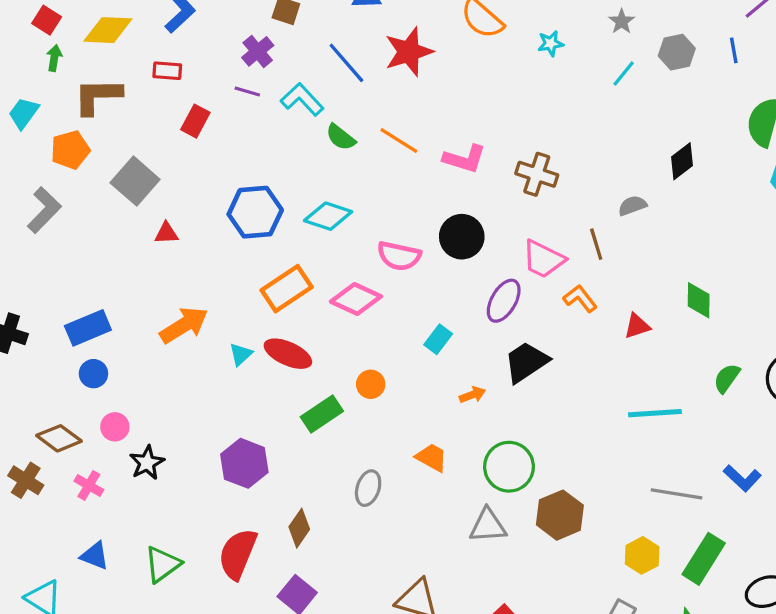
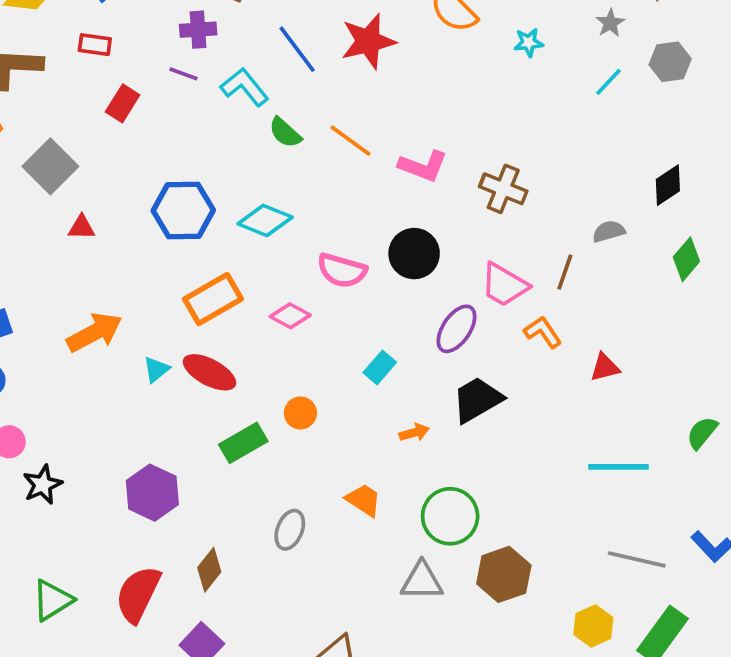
purple cross: (258, 51) -> (198, 30), turned 32
brown line: (596, 244) -> (565, 272), turned 32
pink diamond: (356, 299) -> (290, 316), size x0.7
green diamond: (699, 300) -> (686, 259), moved, turned 36

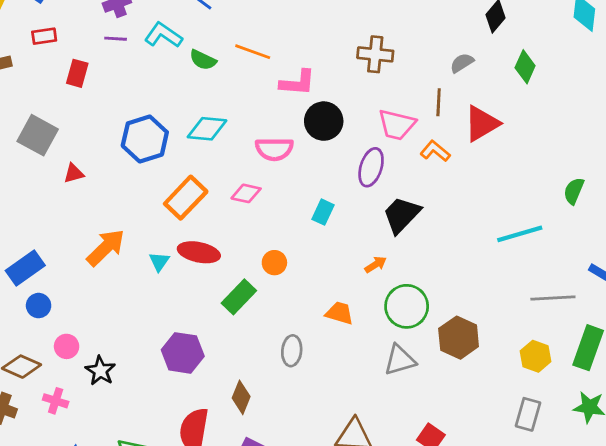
pink L-shape: (423, 166) -> (298, 83), moved
red triangle: (605, 367) -> (482, 124), moved, size x1.6
orange arrow: (414, 432) -> (376, 265), moved

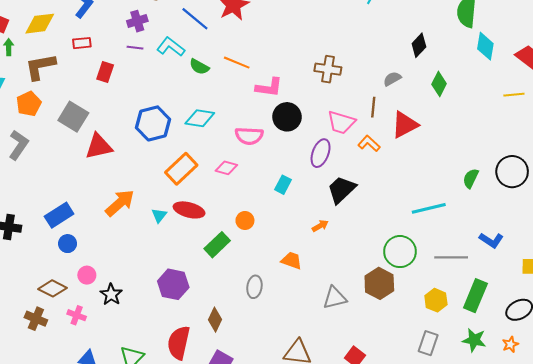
red triangle: (74, 173) -> (99, 146), size x1.8
green circle: (407, 306) -> (400, 252), moved

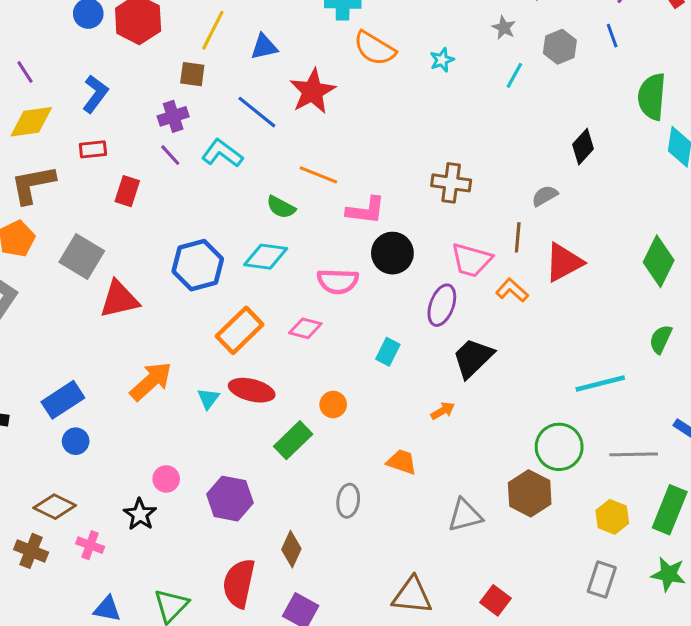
purple line: (135, 48) -> (170, 155), turned 42
green semicircle: (199, 67) -> (281, 207), moved
green diamond: (439, 84) -> (659, 261), moved, size x1.4
pink circle: (87, 275) -> (166, 479), moved

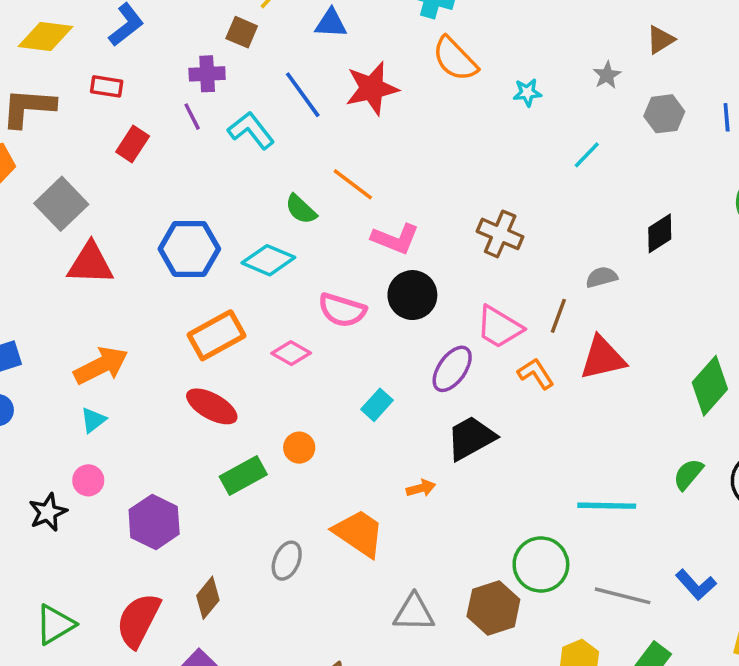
cyan line: (514, 75) -> (587, 155), moved
cyan triangle: (208, 399) -> (93, 420), moved
orange trapezoid: (402, 462) -> (359, 533), size x1.5

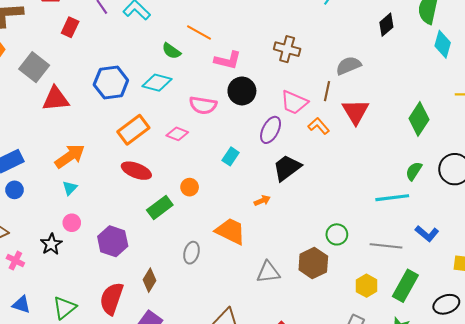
black diamond: (660, 233) -> (386, 25), moved
gray semicircle: (602, 277) -> (348, 66), size x1.4
red triangle: (603, 358) -> (356, 112), turned -40
cyan line: (607, 506) -> (392, 198), moved
green circle: (541, 564) -> (337, 234), size x0.7

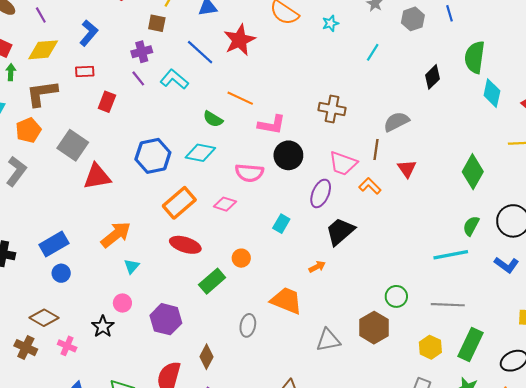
red triangle: (356, 112) -> (407, 169), size x0.7
cyan triangle: (70, 188) -> (132, 266), moved
blue L-shape: (427, 234) -> (506, 265), moved

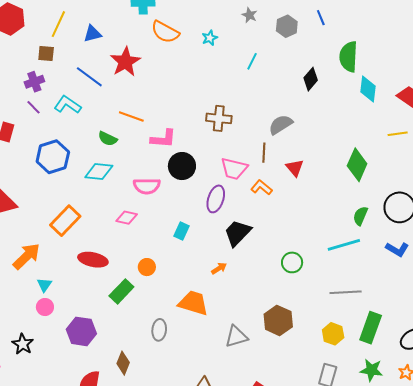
blue hexagon: (153, 156) -> (53, 157), moved
orange rectangle: (179, 203) -> (65, 221), moved
green circle: (396, 296) -> (292, 262), moved
pink circle: (122, 303) -> (45, 307), moved

